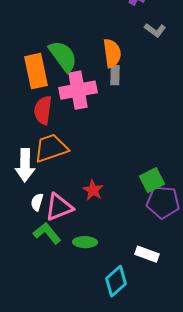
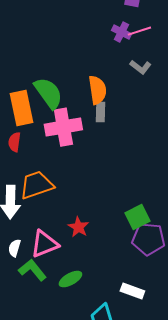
red semicircle: (43, 110) -> (14, 142), moved, size x0.7
white semicircle: (37, 202) -> (14, 248), moved
green ellipse: (85, 242) -> (70, 279), turned -30

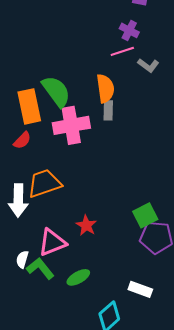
pink line: (139, 31) -> (122, 51), moved
red semicircle: (14, 142) -> (22, 140), turned -144
white semicircle: (14, 248) -> (22, 259), moved

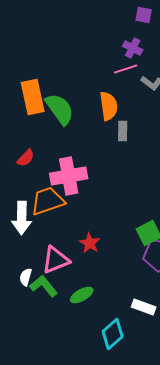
orange rectangle: (29, 106) -> (33, 97), moved
gray rectangle: (108, 110) -> (123, 131), moved
pink cross: (71, 125) -> (69, 176), moved

